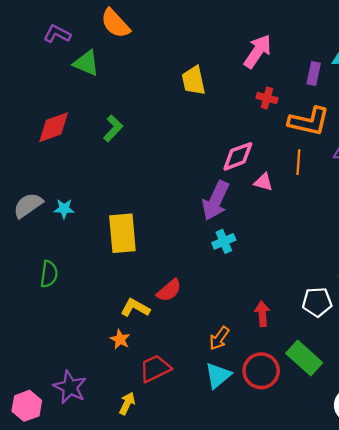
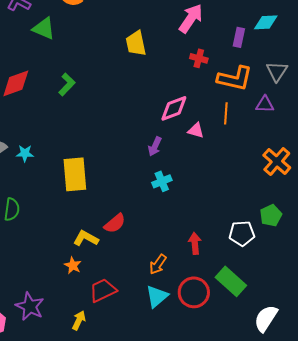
purple arrow: (216, 201) -> (155, 146), size x0.6

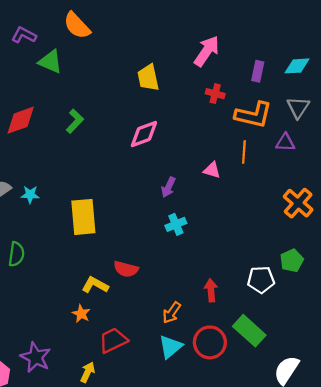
cyan diamond: (266, 22) -> (297, 66), moved
pink diamond: (174, 108) -> (144, 134), moved
red semicircle: (115, 223) -> (126, 269), turned 55

